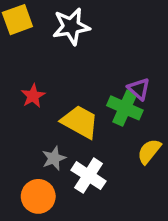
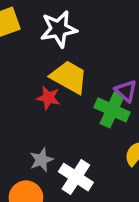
red star: (33, 96) -> (48, 98), moved, turned -30
yellow trapezoid: (80, 122) -> (69, 77), moved

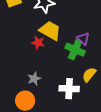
white cross: (76, 177) -> (69, 89), moved, turned -30

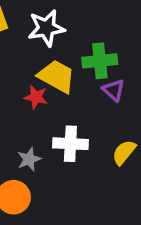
green cross: (75, 50) -> (100, 61), moved, turned -30
white cross: (69, 89) -> (70, 144), moved

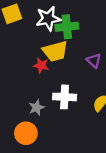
green cross: (100, 61) -> (67, 27), moved
yellow trapezoid: (57, 76) -> (55, 51), turned 136

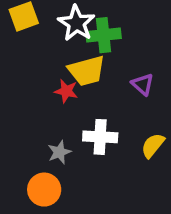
white star: (48, 19) -> (76, 23), turned -30

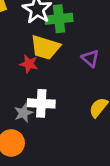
yellow trapezoid: (87, 71) -> (45, 47), turned 32
white cross: (100, 137) -> (41, 103), moved

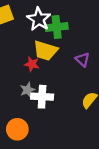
gray star: (23, 113) -> (27, 90), moved

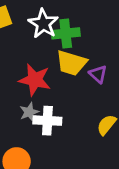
yellow trapezoid: (45, 51) -> (71, 63), moved
red star: (32, 64) -> (35, 80), size x1.6

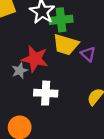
gray star: (29, 112) -> (20, 71), moved

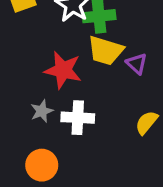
gray star: (20, 71) -> (42, 111), moved

